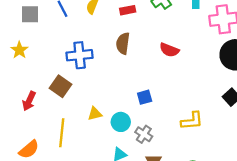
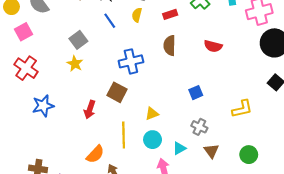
gray square: (30, 14) -> (78, 40), moved, turned -30
cyan circle: (121, 122) -> (153, 140), moved

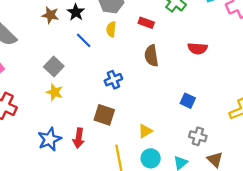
red rectangle: (170, 14) -> (146, 23), turned 48
blue cross: (131, 61) -> (113, 80), size x0.7
blue square: (196, 93) -> (188, 101), turned -32
blue star: (43, 106) -> (49, 139), moved

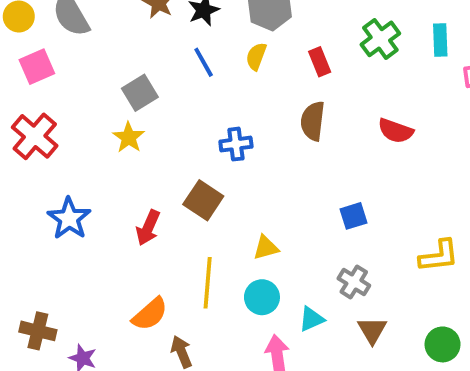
red rectangle: (146, 23) -> (320, 62), turned 32
blue square: (188, 101) -> (354, 216), turned 32
blue star: (49, 139) -> (69, 219), moved, turned -30

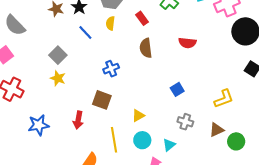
blue star: (69, 219) -> (39, 125), turned -30
brown triangle: (372, 330) -> (217, 130), moved, turned 49

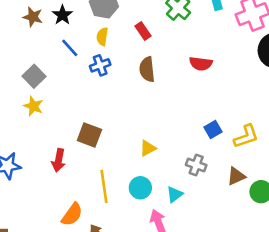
blue cross: (111, 69) -> (100, 65), moved
blue square: (177, 89) -> (213, 130), moved
yellow triangle: (138, 116) -> (148, 148), moved

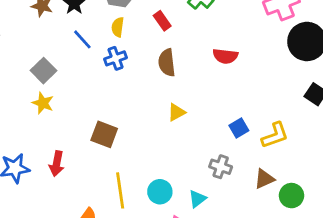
yellow triangle: (148, 148) -> (176, 112), moved
red arrow: (59, 160) -> (57, 164), moved

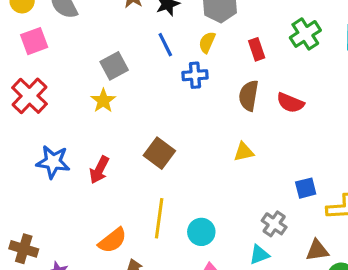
red semicircle: (225, 56) -> (290, 103), moved
cyan triangle: (197, 199) -> (259, 255), moved

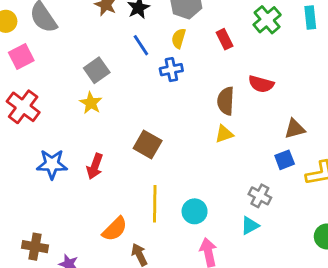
brown semicircle: (249, 96) -> (226, 101), moved
brown triangle: (317, 250) -> (295, 129), moved

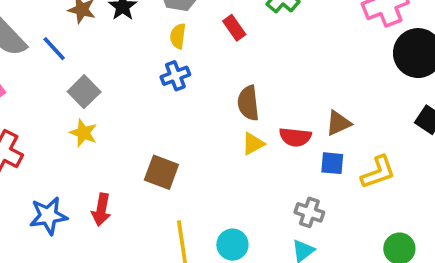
blue line: (141, 45) -> (54, 49), moved
red semicircle: (261, 84) -> (295, 137), moved
blue square: (285, 160) -> (332, 163), turned 36

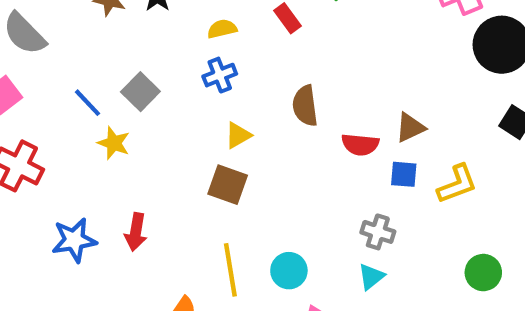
yellow semicircle: (178, 36) -> (222, 29), turned 70
blue line: (54, 49) -> (88, 103), moved
gray square: (84, 92) -> (140, 92), moved
yellow triangle: (253, 144) -> (238, 135), moved
brown square: (161, 172) -> (228, 185), moved

